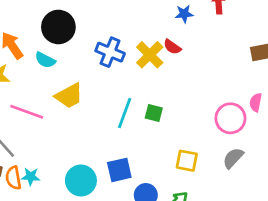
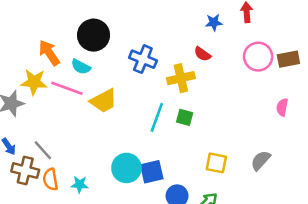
yellow cross: (150, 55) -> (181, 78), moved, turned 32
pink line: (27, 112) -> (67, 88), moved
pink circle: (230, 118) -> (258, 57), moved
cyan star: (31, 177) -> (80, 184), moved
cyan circle: (81, 181) -> (126, 168), moved

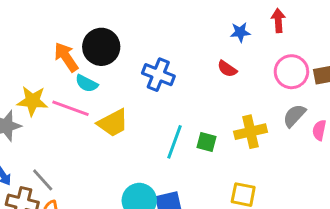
orange arrow: (49, 53) -> (66, 57), moved
yellow cross: (181, 78) -> (250, 132), moved
gray semicircle: (261, 160) -> (294, 116), moved

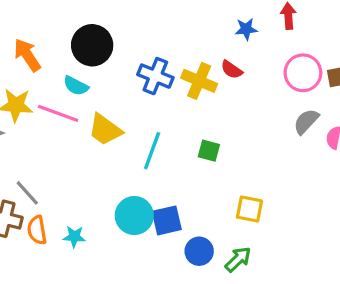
orange arrow: (66, 57) -> (27, 55), moved
yellow trapezoid: (113, 123) -> (105, 130), turned 64
yellow cross: (250, 132) -> (199, 81), moved, turned 36
cyan line: (174, 142) -> (152, 151), moved

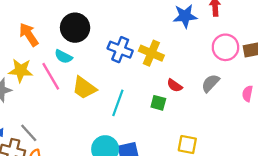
blue star: (246, 29) -> (185, 16), size x1.5
red semicircle: (232, 70) -> (175, 85), moved
pink line: (58, 113) -> (51, 76), turned 40
gray semicircle: (306, 121) -> (210, 83), moved

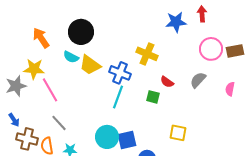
blue cross: (120, 50) -> (120, 73), moved
pink line: (51, 76) -> (50, 90), moved
yellow trapezoid: (84, 88) -> (90, 65), moved
gray line: (29, 133) -> (59, 123), moved

